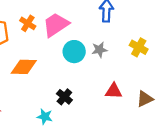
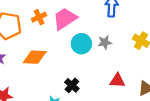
orange cross: (28, 23) -> (39, 17), turned 32

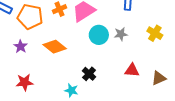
orange diamond: (35, 57) -> (55, 47), turned 35

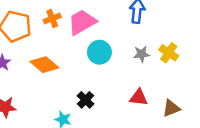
gray star: (121, 34) -> (142, 54), moved

